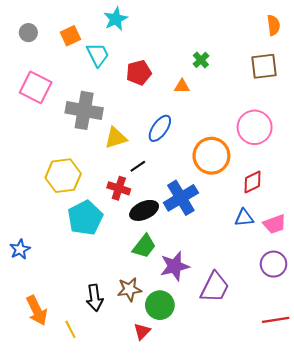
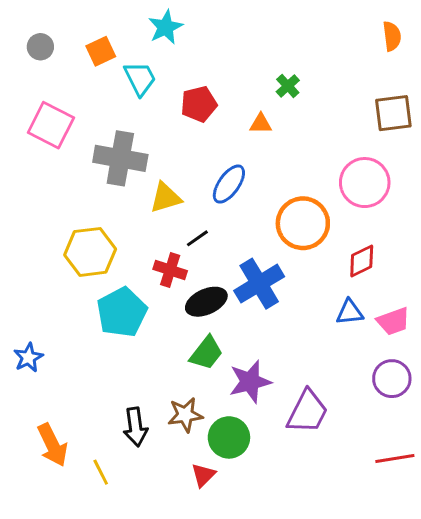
brown square: (264, 66) -> (393, 113), moved

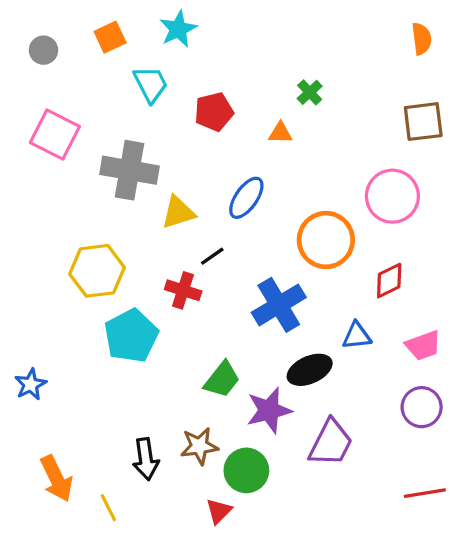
orange square: (101, 51) -> (110, 37), moved
black ellipse: (206, 302) -> (310, 370), moved
blue triangle: (350, 312) -> (357, 336), moved

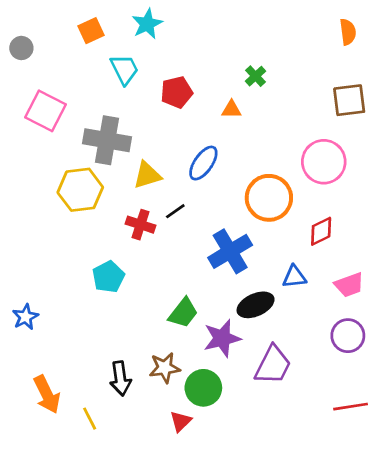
gray circle: (43, 50) -> (21, 48), moved
yellow hexagon: (97, 271) -> (80, 190), moved
red cross: (183, 290) -> (140, 225), moved
cyan pentagon: (131, 336) -> (108, 277), size x0.7

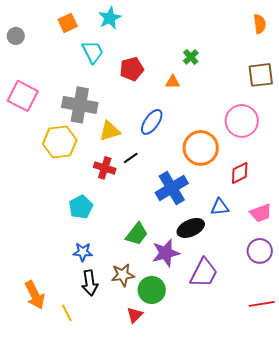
pink square: (45, 111) -> (23, 96), moved
blue star: (25, 317) -> (83, 252), moved, turned 30

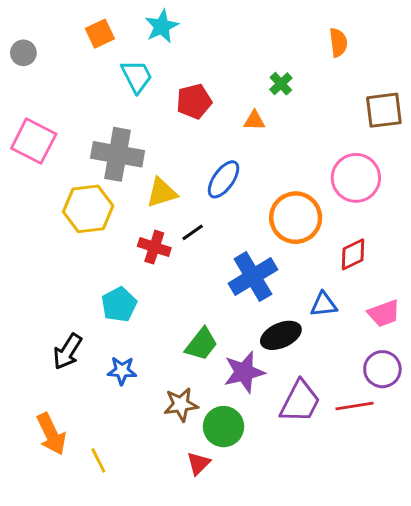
orange semicircle: (260, 24) -> (338, 43), moved
black arrow: (90, 283) -> (68, 352), moved, turned 40
red line: (262, 304) -> (354, 406), moved

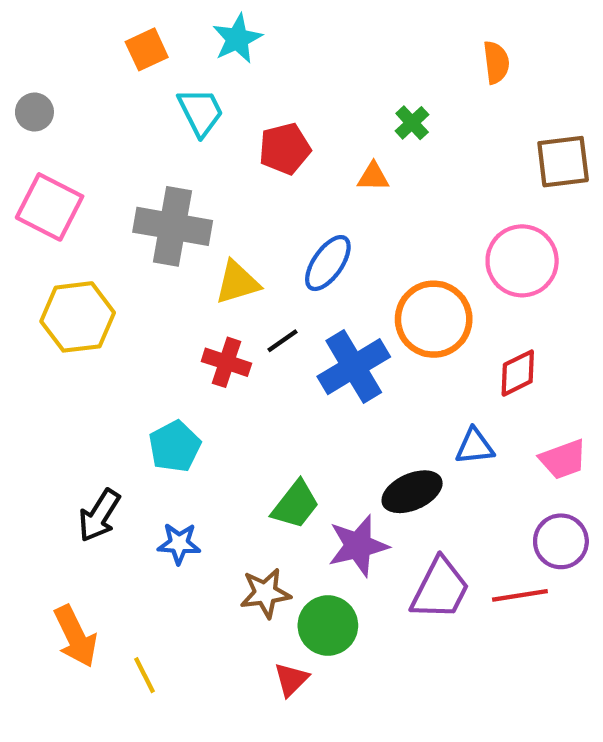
gray circle: (23, 53) -> (34, 112), moved
yellow hexagon: (88, 209) -> (78, 317), moved
blue cross: (253, 276) -> (354, 367), moved

